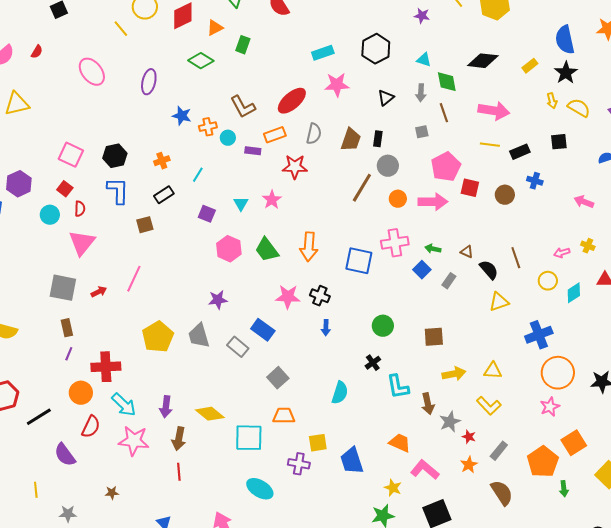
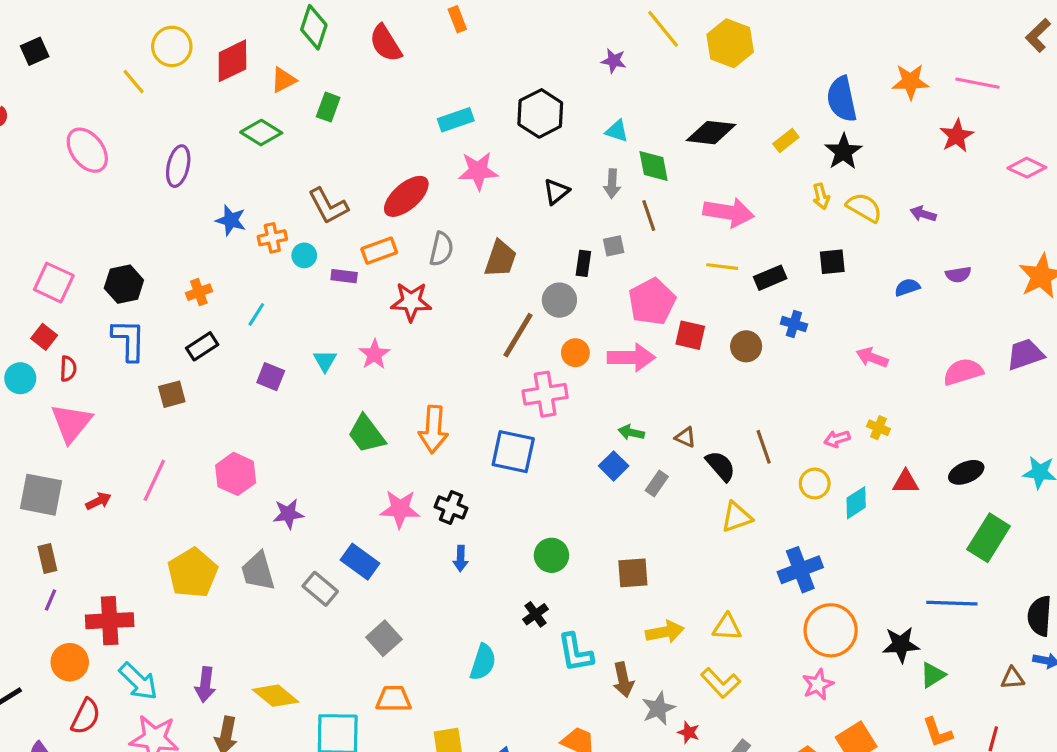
black rectangle: (378, 139) -> (583, 263), moved
pink cross: (395, 243) -> (545, 394), moved
pink hexagon: (229, 249) -> (236, 474), moved

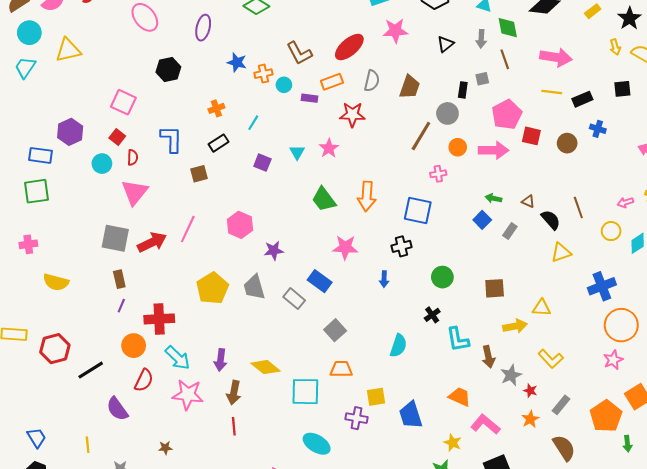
black hexagon: (124, 284) -> (168, 70), moved
pink cross: (545, 394) -> (438, 174), size x0.6
red arrow: (98, 501) -> (152, 242), size x1.8
black cross: (451, 507) -> (401, 246), moved, turned -36
yellow triangle: (727, 627) -> (542, 308), moved

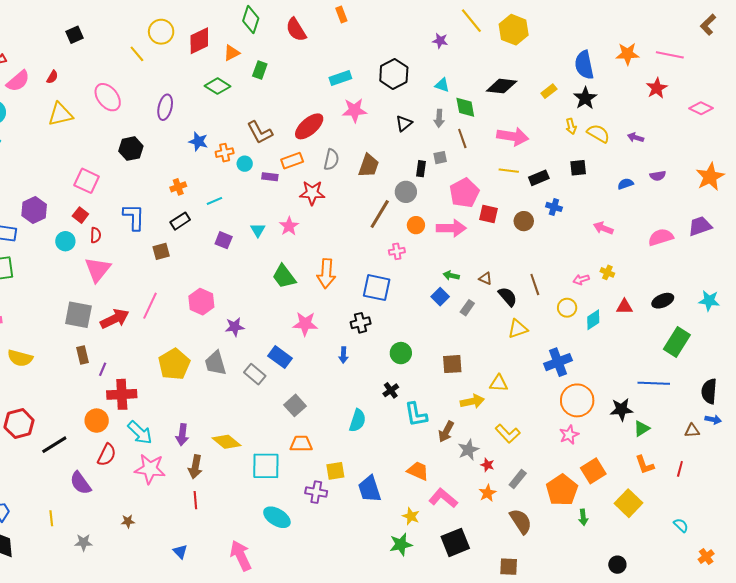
yellow triangle: (68, 50) -> (60, 114), moved
cyan line: (253, 123) -> (214, 201), turned 35
purple line: (121, 306) -> (103, 369), moved
brown arrow: (488, 357) -> (446, 432), turned 40

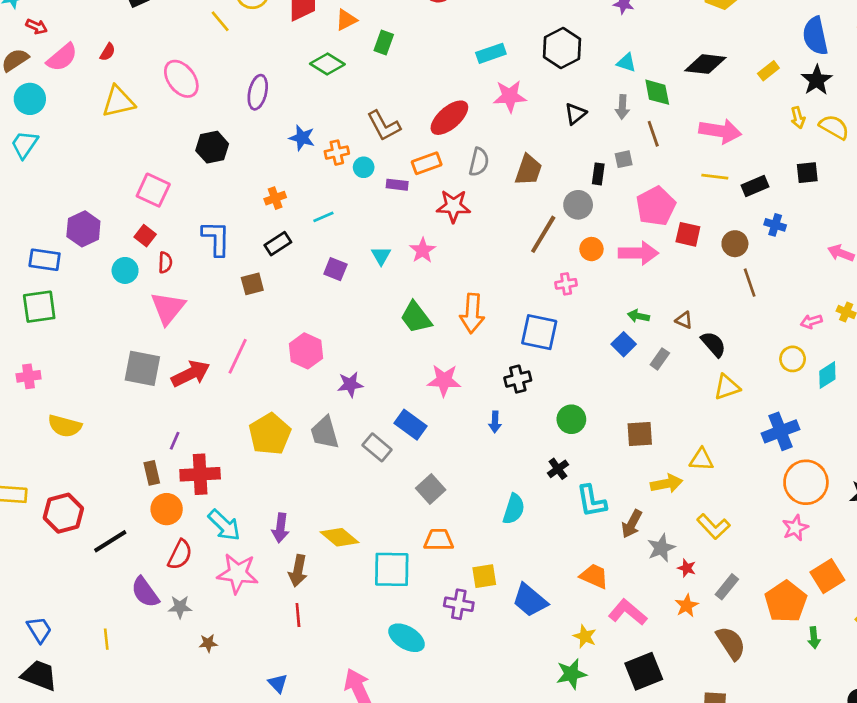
brown line: (535, 285) -> (750, 283), moved
brown rectangle: (83, 355) -> (152, 473), moved
blue trapezoid: (370, 489) -> (530, 600), turned -32
gray star: (84, 542) -> (180, 607), moved

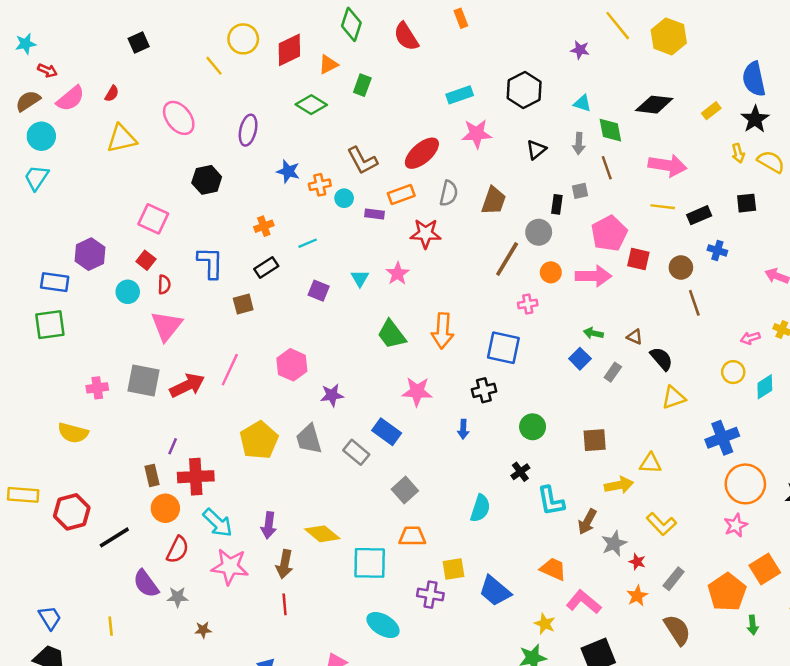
pink cross: (29, 376) -> (97, 388), moved

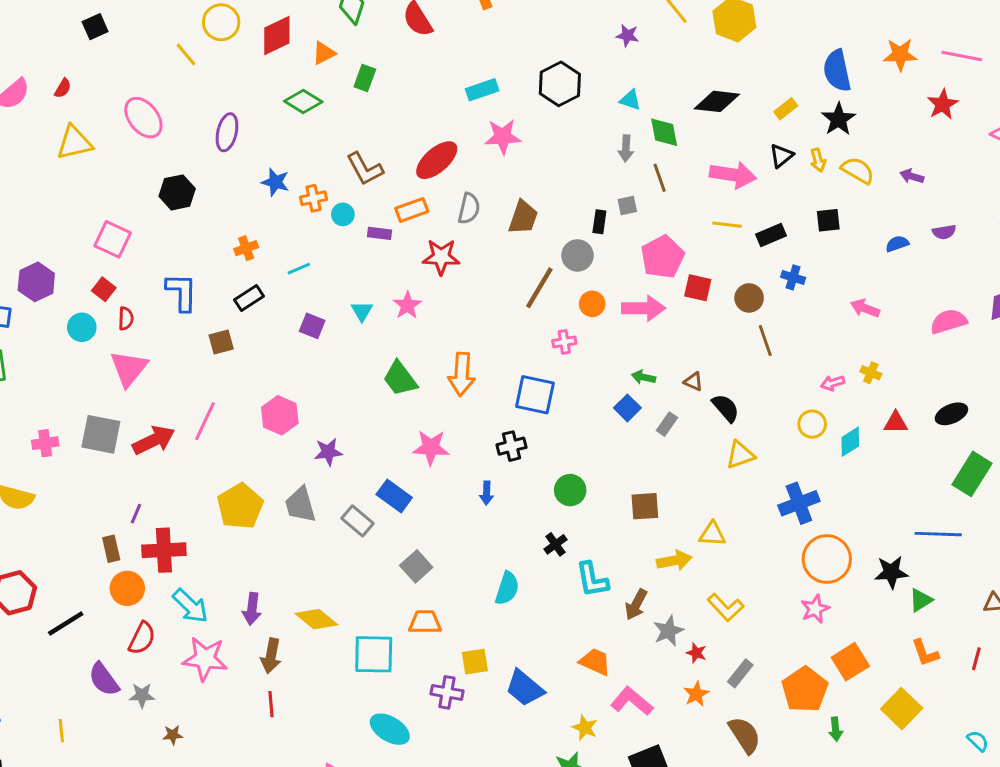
black triangle: (536, 150) -> (781, 156), moved

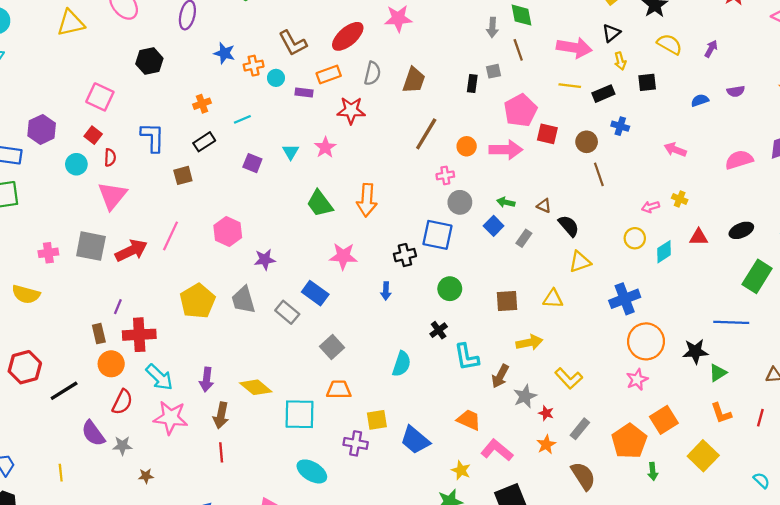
yellow arrow: (818, 160) -> (620, 61), moved
purple arrow: (912, 176) -> (711, 49), turned 102
gray circle: (577, 255) -> (460, 202), moved
blue square: (535, 395) -> (437, 235), moved
yellow triangle: (712, 534) -> (553, 299), moved

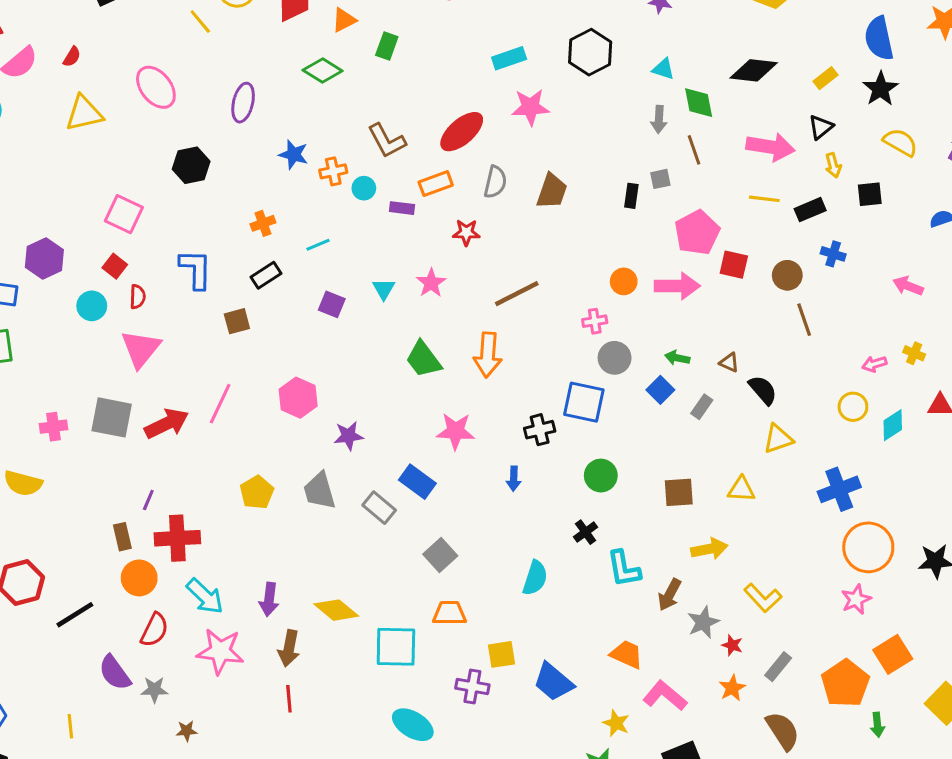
red star: (351, 110) -> (466, 232), size x0.7
brown line: (426, 134) -> (517, 294), moved, turned 32
yellow pentagon: (197, 301) -> (257, 492), size x0.7

